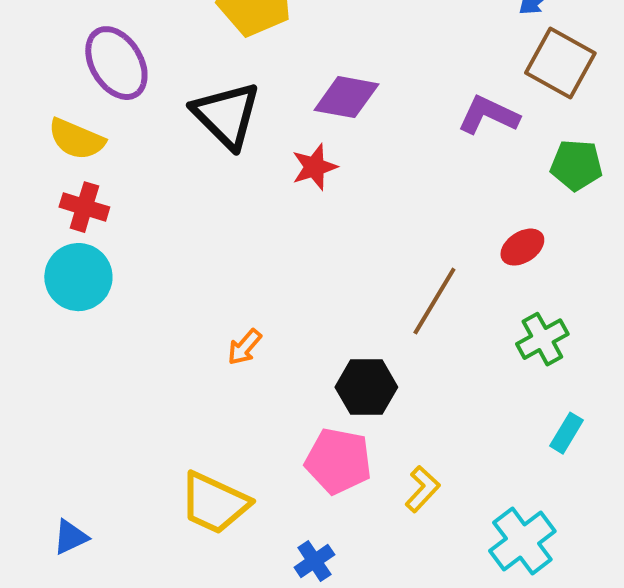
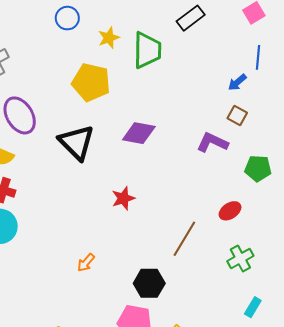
brown square: (560, 63) -> (237, 115), moved, size x0.6
red star: (314, 167) -> (123, 198), moved

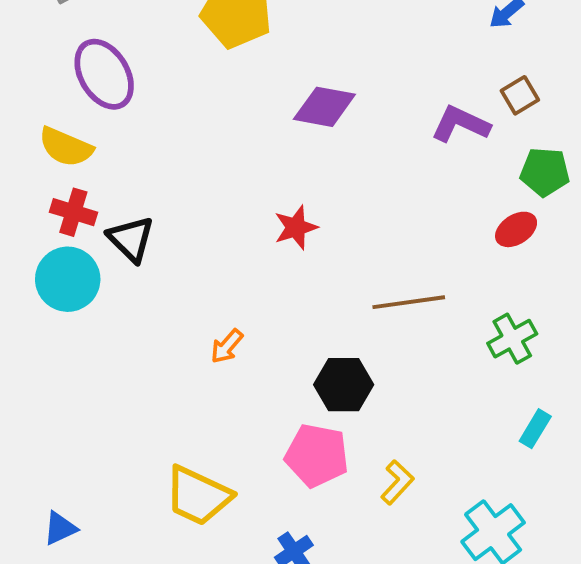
brown square: (237, 115) -> (520, 95), moved, turned 30
black triangle: (77, 142) -> (131, 239), moved, size x0.7
red ellipse: (230, 211) -> (516, 229), moved
brown line: (184, 239) -> (409, 302), turned 51

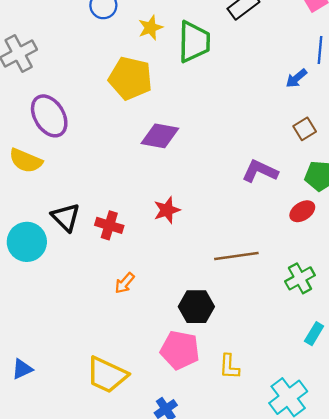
purple diamond: (324, 107) -> (160, 136), moved
purple L-shape: (460, 124) -> (260, 171), moved
red cross: (73, 212) -> (109, 225), moved
yellow L-shape: (397, 482) -> (229, 367), turned 140
blue triangle: (60, 528) -> (22, 369), moved

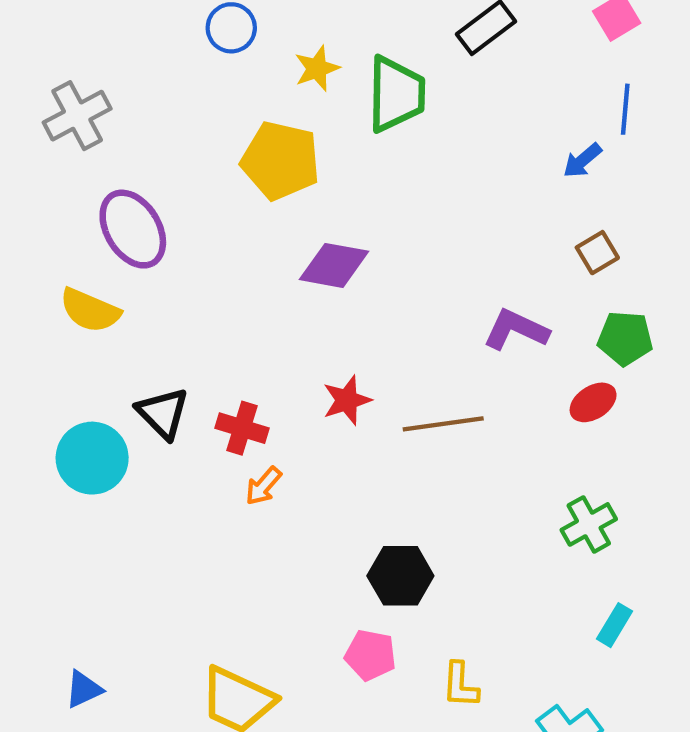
brown line: (236, 256) -> (443, 424), moved
orange arrow: (125, 283) -> (263, 486), moved
pink pentagon: (180, 350) -> (370, 655), size x0.7

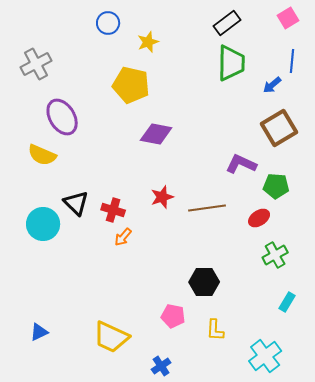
green trapezoid: (396, 94) -> (231, 63), moved
brown square: (597, 253) -> (279, 128), size x1.8
green pentagon: (625, 338) -> (276, 186), moved
red ellipse: (593, 402) -> (259, 218), moved
black hexagon: (400, 576) -> (204, 282), moved

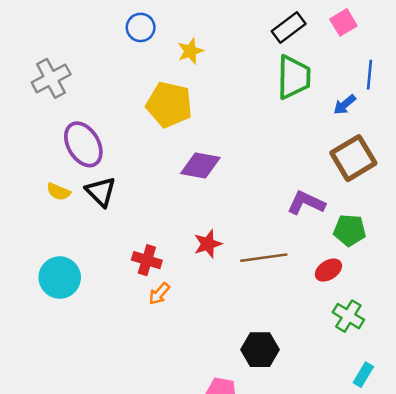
pink square: (288, 18) -> (343, 22), moved
yellow semicircle: (42, 155) -> (58, 192), size x0.7
black triangle: (76, 203) -> (101, 192), moved
green cross: (275, 255) -> (348, 316), turned -30

